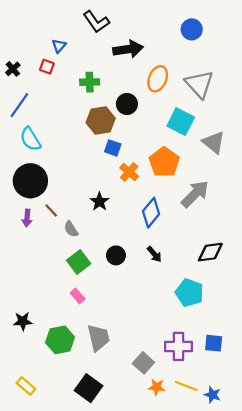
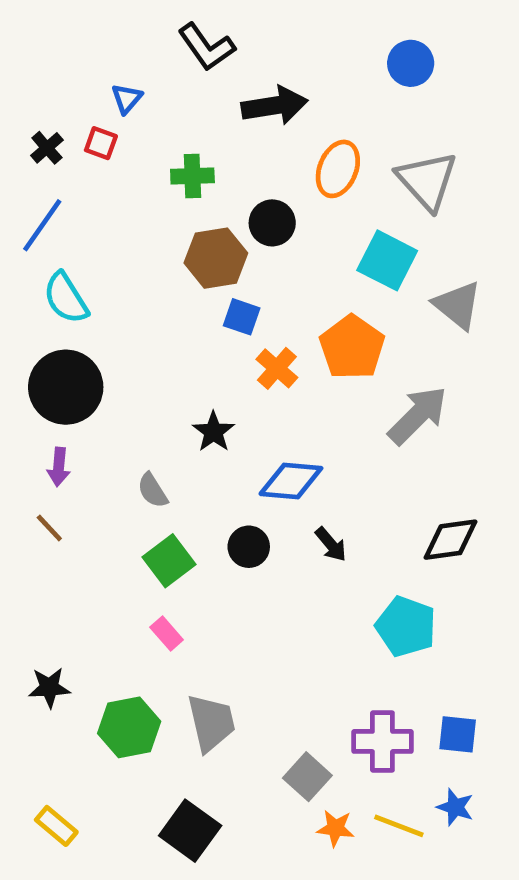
black cross: (13, 69) -> (47, 148), moved
brown line: (51, 210) -> (49, 528), moved
blue diamond: (151, 213) -> (291, 481), moved, turned 56
blue star: (213, 395) -> (455, 807), moved

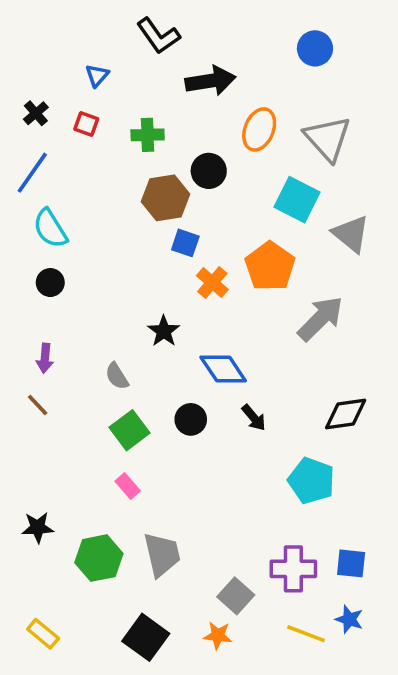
red square: (101, 143) -> (86, 124), moved
black circle: (66, 387) -> (50, 283), moved, size x0.5
blue diamond: (291, 481) -> (223, 369), turned 51
orange star: (336, 828) -> (218, 636), moved

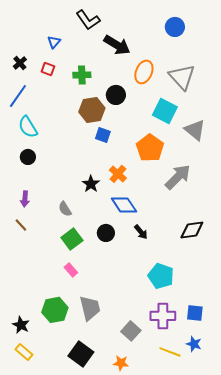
black arrow: (211, 81) -> (117, 45), turned 40
orange cross: (212, 283) -> (118, 174), moved
cyan pentagon: (311, 481) -> (161, 276), moved
black star: (38, 527) -> (21, 325), moved, turned 30
orange star: (218, 636) -> (121, 363), moved

